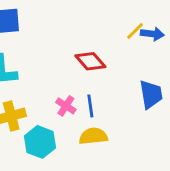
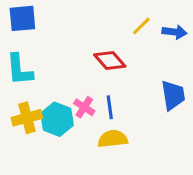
yellow line: (135, 31) -> (141, 26), moved
cyan hexagon: (40, 142) -> (57, 119), moved

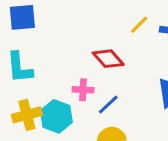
pink cross: (84, 107) -> (83, 90), moved, turned -30
blue line: (110, 107) -> (108, 105), turned 55

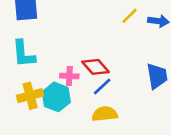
red diamond: (108, 59) -> (96, 67), moved
pink cross: (83, 90) -> (69, 76), moved

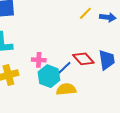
red diamond: (96, 67) -> (83, 59), moved
cyan hexagon: (56, 97) -> (49, 76), moved

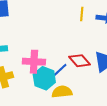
yellow line: (85, 13) -> (82, 14), turned -40
pink cross: (39, 60) -> (34, 62), size x1.5

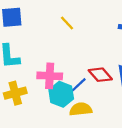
yellow line: (82, 14) -> (67, 23), moved, turned -48

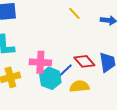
yellow line: (67, 23) -> (74, 13), moved
yellow semicircle: (81, 109) -> (79, 86), moved

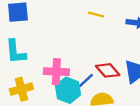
yellow line: (74, 13) -> (96, 15), turned -32

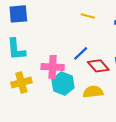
blue line: (86, 81) -> (81, 53), moved

